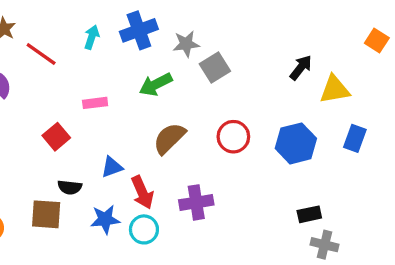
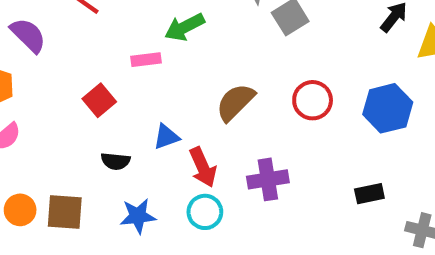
green arrow: (156, 84) -> (185, 27), moved
brown square: (46, 214) -> (65, 212), moved
black rectangle: (309, 214) -> (369, 194), moved
blue star: (105, 219) -> (138, 216), moved

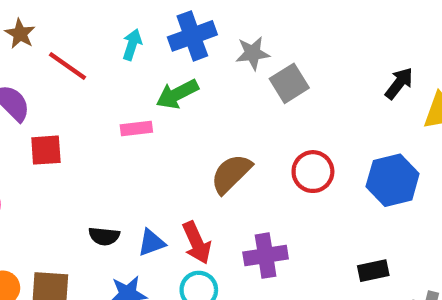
red square: (99, 100) -> (46, 150), moved, turned 36
blue triangle: (166, 137) -> (151, 243), moved

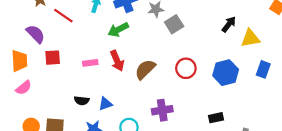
pink rectangle: (136, 129) -> (90, 63), moved
red arrow: (197, 243) -> (117, 61), moved

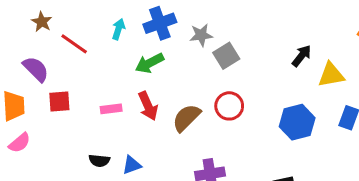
red circle: (186, 68) -> (229, 106), moved

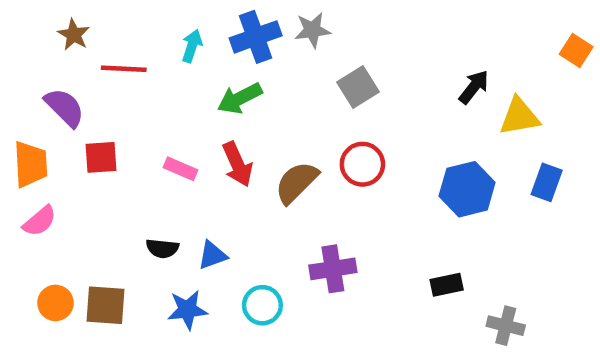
gray star: (201, 35) -> (312, 30), moved
red line: (74, 44) -> (124, 69), turned -32
pink rectangle: (111, 109) -> (181, 169), turned 30

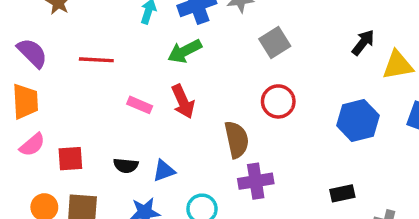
red line: (124, 69) -> (96, 60), moved
purple semicircle: (65, 107) -> (32, 53), moved
red square: (101, 157) -> (70, 159), moved
brown semicircle: (297, 182) -> (237, 140), moved, turned 123

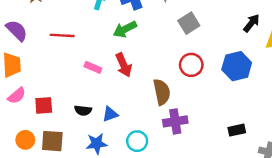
blue hexagon: (358, 121) -> (237, 66), moved

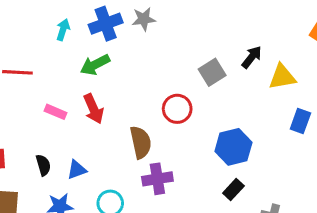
gray square: (189, 23) -> (212, 72), moved
blue hexagon: (237, 66) -> (233, 147), moved
black semicircle: (83, 110) -> (43, 165), turned -112
black rectangle: (237, 130) -> (233, 189), turned -35

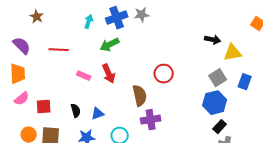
black arrow: (252, 57) -> (213, 40), turned 63
gray square: (212, 72) -> (218, 78), moved
blue hexagon: (233, 147) -> (215, 103), moved
black rectangle: (233, 189) -> (220, 127), moved

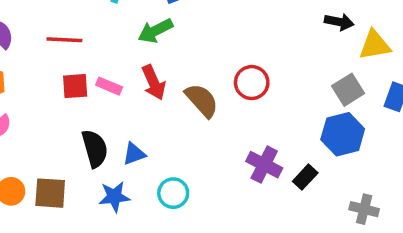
brown semicircle: (140, 96) -> (202, 100), moved, turned -30
red square: (44, 107) -> (75, 86), moved
black semicircle: (76, 111) -> (95, 149), size x1.5
purple cross: (151, 120) -> (264, 165), moved, turned 36
black rectangle: (220, 127) -> (305, 177), moved

